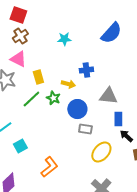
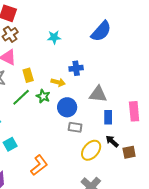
black arrow: (126, 136) -> (112, 141), moved

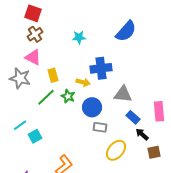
blue cross: (76, 68) -> (101, 68), size x1.5
blue rectangle: (108, 117) -> (133, 117), turned -48
black arrow: (112, 141) -> (142, 134), moved
cyan square: (10, 144) -> (35, 136), moved

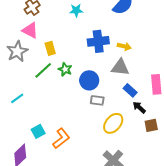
gray star: (20, 78) -> (17, 51), turned 30
yellow arrow: (83, 82) -> (124, 46), moved
cyan square: (35, 136) -> (38, 131), moved

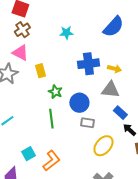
green line: (43, 70) -> (51, 119), moved, turned -54

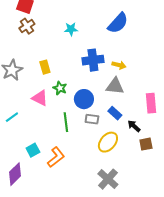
pink triangle: (20, 53) -> (40, 98), moved
blue rectangle: (120, 113) -> (115, 113), moved
green line: (51, 119) -> (66, 122), moved

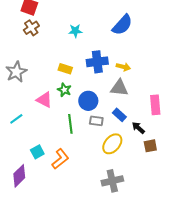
yellow rectangle: (45, 67) -> (65, 69), moved, turned -56
gray cross: (108, 179) -> (112, 181), turned 35

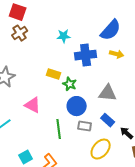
blue cross: (97, 62) -> (86, 55), moved
yellow arrow: (123, 67) -> (117, 54), moved
green star: (64, 90) -> (70, 84), moved

